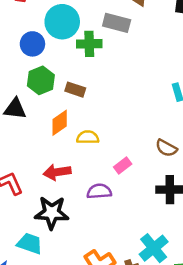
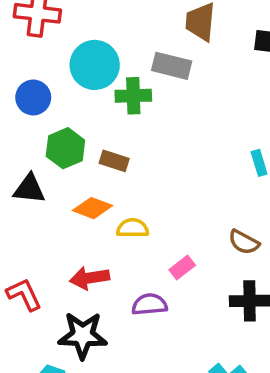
blue circle: (32, 44) -> (33, 97), moved
orange diamond: (60, 123) -> (93, 208), turned 56

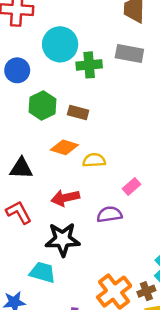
gray rectangle: (172, 66) -> (129, 53), moved
black triangle: (29, 189) -> (21, 168), moved

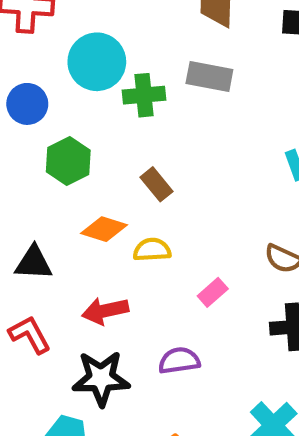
brown rectangle: (78, 113) -> (156, 184), moved, turned 36
purple semicircle: (109, 214) -> (179, 361), moved

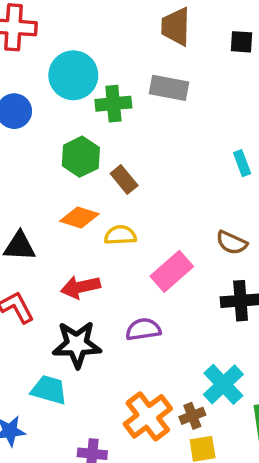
green hexagon: (68, 161) -> (81, 157), moved
pink rectangle: (213, 292) -> (172, 271), size x1.6

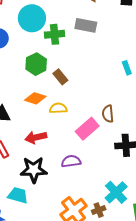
brown semicircle: (232, 243) -> (108, 114), moved, turned 60

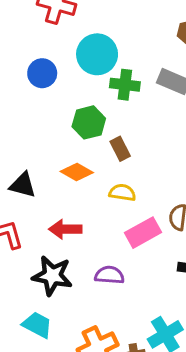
yellow semicircle: (58, 108) -> (122, 193), moved
cyan trapezoid: (18, 195) -> (37, 325), moved

